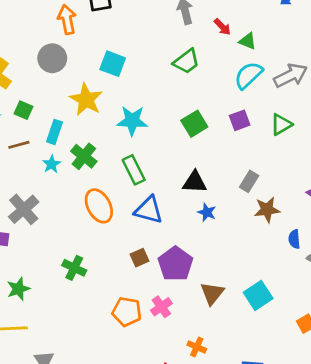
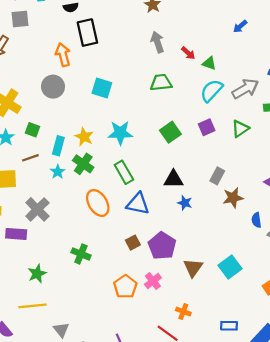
green trapezoid: (186, 61) -> (161, 83), turned -145
yellow star: (86, 100) -> (84, 137), moved, size x0.7
orange pentagon: (127, 312) -> (125, 287), turned 30

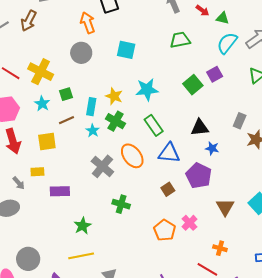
purple square: (207, 127) -> (215, 74), moved
green square: (32, 130) -> (66, 94), turned -32
gray cross: (37, 209) -> (102, 166), moved
purple pentagon: (162, 246) -> (199, 176), moved

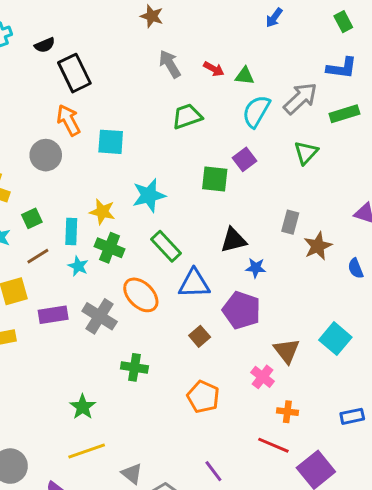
orange arrow: (88, 23) -> (68, 120), moved
green square: (193, 85) -> (215, 179), turned -36
purple rectangle: (60, 191) -> (53, 315), moved
pink cross: (189, 223) -> (263, 377), moved

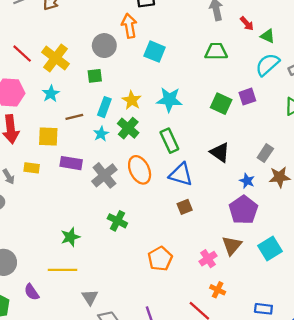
green square: (32, 218) -> (95, 76), moved
black triangle: (233, 240) -> (220, 152), turned 30
blue star: (256, 268) -> (247, 181), moved
purple pentagon: (242, 310) -> (243, 210), moved
brown square: (200, 336) -> (185, 207), moved

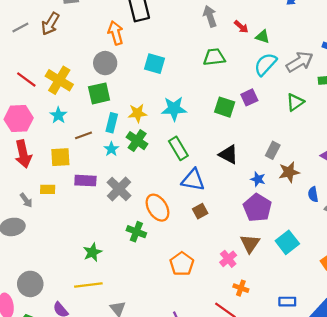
orange arrow: (129, 26) -> (116, 33), moved
green square: (95, 76) -> (99, 93), size x1.5
yellow star: (132, 100) -> (138, 113), turned -30
orange ellipse: (140, 170) -> (157, 208), moved

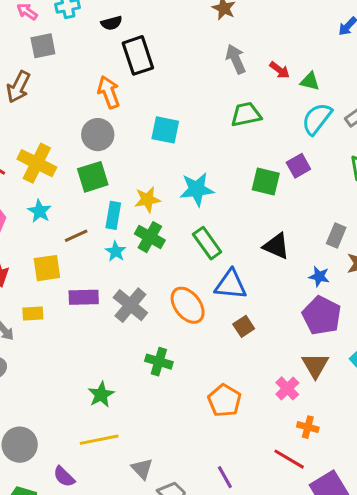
orange ellipse: (157, 208) -> (188, 305), moved

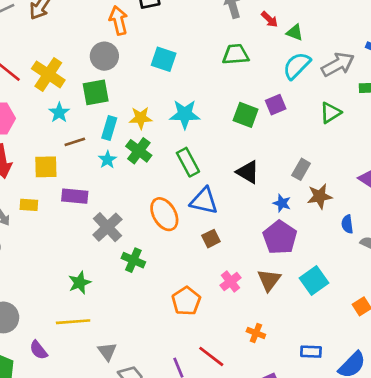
cyan star: (39, 211) -> (59, 113), moved
gray cross: (130, 305) -> (107, 227), moved
pink cross: (287, 388) -> (231, 282), moved
red line: (289, 459) -> (211, 356), moved

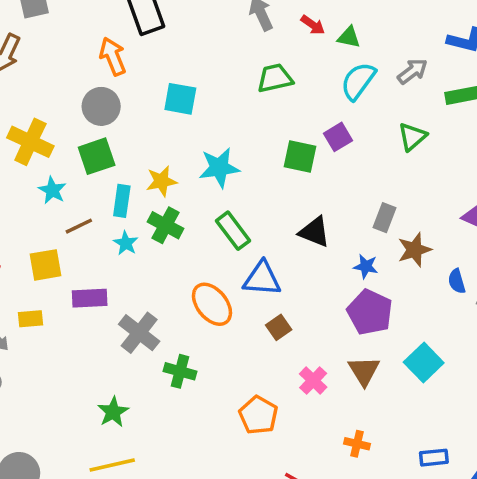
gray arrow: (338, 64) -> (412, 71), size x0.7

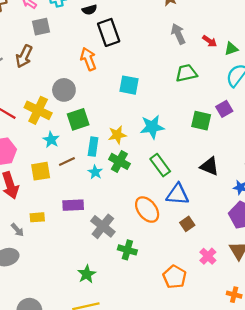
green triangle: (349, 37) -> (231, 49), turned -32
gray circle: (101, 106) -> (64, 90), moved
yellow square: (45, 265) -> (41, 171), moved

